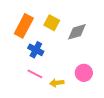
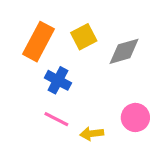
yellow square: (52, 23) -> (84, 37), turned 35

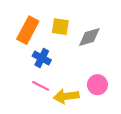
yellow square: (84, 37) -> (60, 27), turned 36
yellow arrow: (92, 134) -> (66, 96), size x1.5

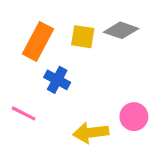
gray diamond: (89, 37) -> (121, 30), moved, turned 35
pink line: (41, 86) -> (24, 113), moved

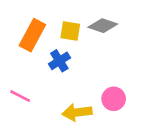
blue cross: (57, 80) -> (59, 61), moved, turned 30

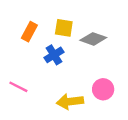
gray diamond: (103, 26) -> (93, 39), moved
orange rectangle: (32, 35) -> (29, 32), size x0.7

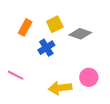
yellow square: (64, 28) -> (55, 24), turned -35

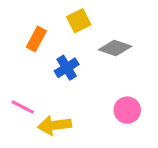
yellow square: (55, 24) -> (79, 21), moved
yellow arrow: (60, 88) -> (55, 125), moved

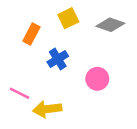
gray diamond: (115, 48) -> (110, 25), moved
pink circle: (127, 110) -> (97, 79), moved

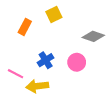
gray diamond: (110, 25) -> (93, 36), moved
blue cross: (58, 59) -> (46, 60), moved

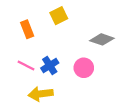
orange rectangle: (25, 27) -> (27, 29), turned -49
pink line: (15, 74) -> (26, 66), moved

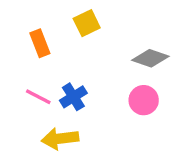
pink circle: (84, 68) -> (144, 100), moved

